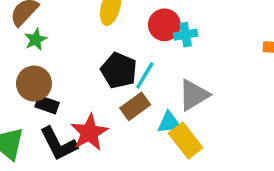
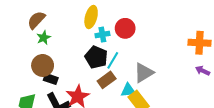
cyan cross: (186, 35) -> (102, 35), moved

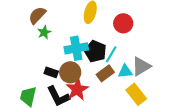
cyan cross: (102, 35) -> (76, 48), moved, size x1.6
brown circle: (43, 65) -> (70, 72), moved
cyan triangle: (128, 90) -> (125, 71), moved

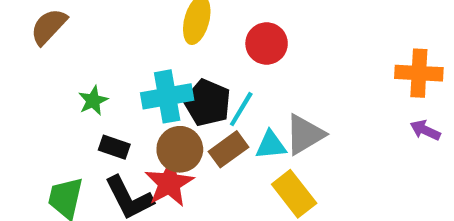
brown semicircle: (37, 15) -> (49, 27), moved
green star: (44, 32) -> (93, 101), moved
brown circle: (70, 72) -> (180, 149), moved

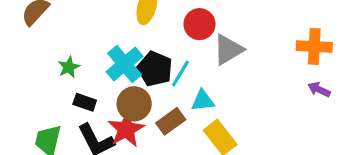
cyan cross: (167, 96) -> (125, 64), turned -30
gray triangle: (305, 134) -> (228, 50), moved
brown rectangle: (228, 149) -> (171, 121), moved

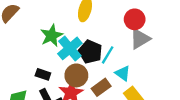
red circle: (199, 24) -> (135, 19), moved
green star: (69, 67) -> (52, 36), moved, size x1.5
cyan triangle: (203, 101) -> (123, 73), turned 42

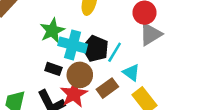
cyan cross: (70, 48) -> (73, 45), turned -35
black rectangle: (43, 74) -> (53, 69), moved

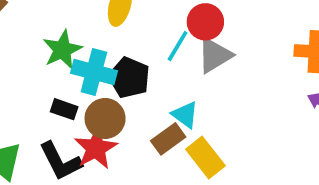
cyan line: (115, 52) -> (178, 46), moved
brown rectangle: (107, 88) -> (168, 139), moved

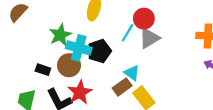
black pentagon: (129, 78) -> (99, 51), turned 30
black rectangle: (64, 109) -> (43, 70), moved
brown circle: (105, 118) -> (69, 65), moved

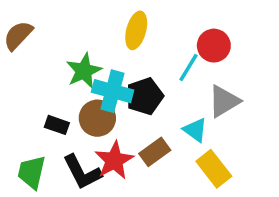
gray triangle: (149, 38) -> (224, 101), moved
brown rectangle: (122, 87) -> (155, 152), moved

